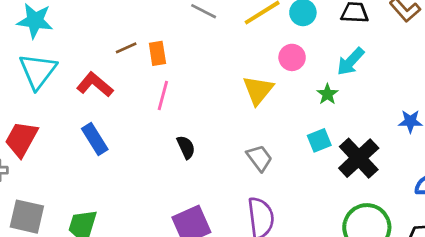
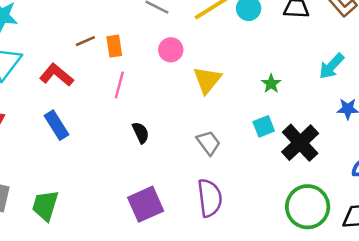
pink circle: (292, 57) -> (171, 50), moved
cyan arrow: (351, 62) -> (331, 66), moved

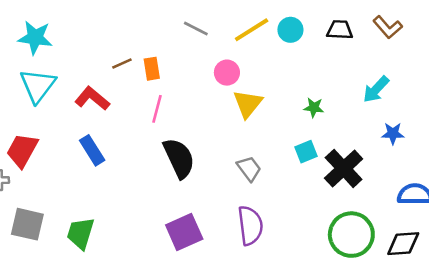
pink circle: (171, 50) -> (227, 73), moved
green star: (271, 84) -> (314, 108), turned -30
black semicircle: (141, 133) -> (179, 158), size x1.8

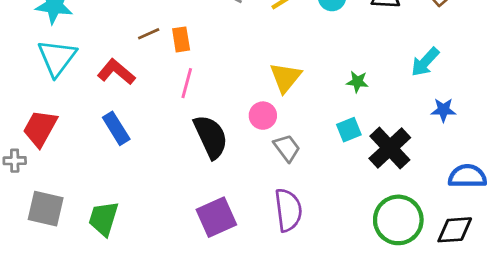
pink circle: (227, 73) -> (263, 116), moved

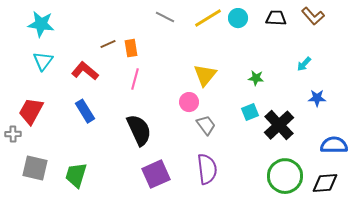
cyan triangle: (57, 58) -> (43, 61), size x0.7
cyan arrow: (425, 62) -> (304, 64), size x0.7
black semicircle: (211, 137) -> (139, 130), moved

